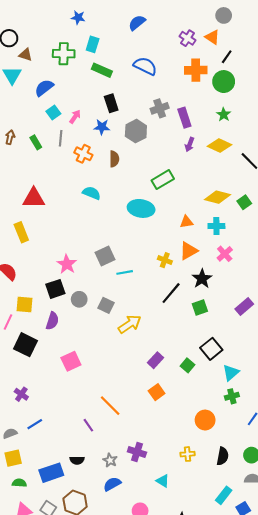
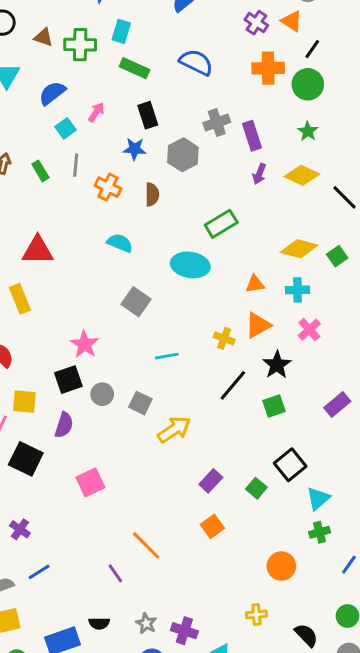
brown triangle: (25, 55) -> (43, 37), moved
pink arrow: (75, 117) -> (96, 112), moved
gray square: (105, 256) -> (136, 302), moved, turned -30
purple cross: (137, 452) -> (184, 631), moved
black semicircle: (223, 456) -> (306, 635), moved, turned -54

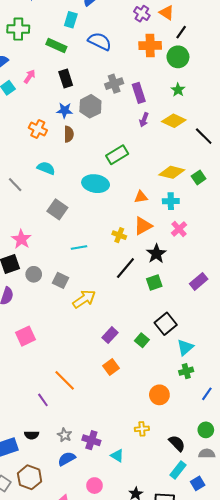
cyan rectangle: (121, 31) -> (71, 20), moved
blue star: (134, 149) -> (65, 110), moved
gray line: (76, 165) -> (15, 185), moved, turned -49

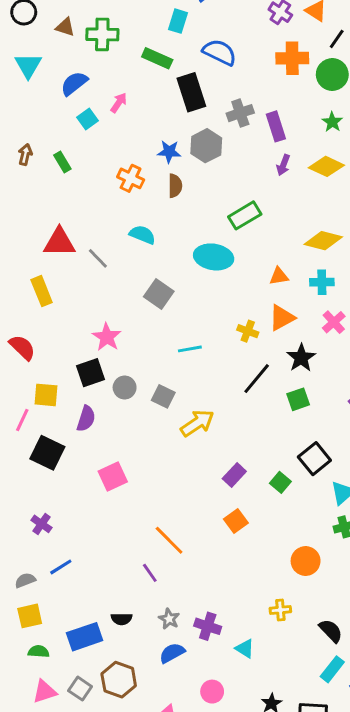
black rectangle: (66, 78) -> (191, 92), moved, size x1.4
purple line: (43, 400) -> (150, 573), moved

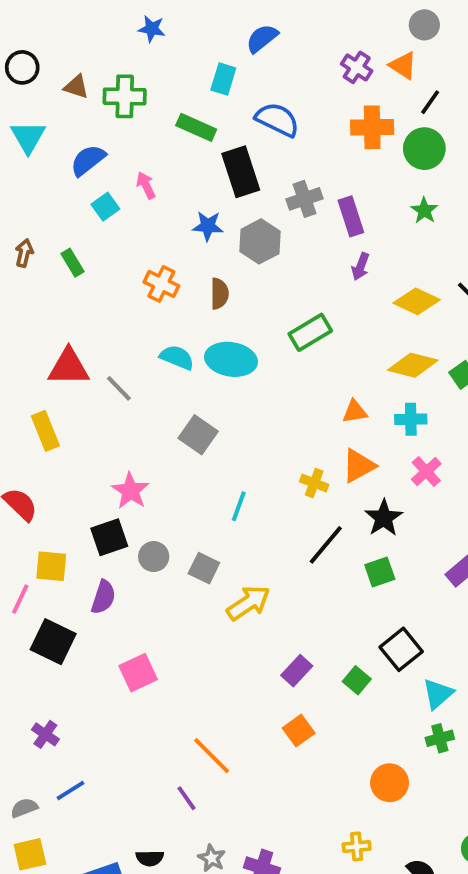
pink arrow: (119, 103) -> (146, 185), turned -60
blue star: (169, 152) -> (208, 226), moved
yellow diamond: (326, 166) -> (417, 301), moved
cyan ellipse: (214, 257) -> (231, 359), moved
cyan line: (190, 349) -> (239, 506), turned -60

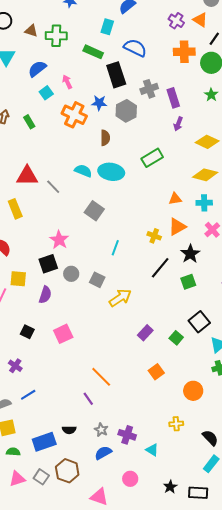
orange cross: (161, 284) -> (74, 115), moved, size x1.4
black square: (53, 642) -> (27, 332), moved, size x0.6
orange square: (299, 731) -> (156, 372), moved

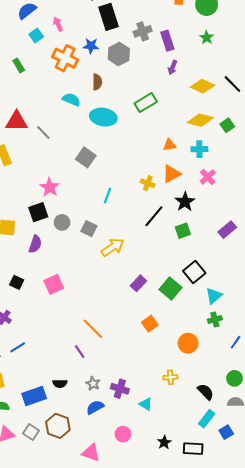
cyan semicircle: (83, 171) -> (71, 100), moved
green square: (176, 338) -> (170, 289), size x1.5

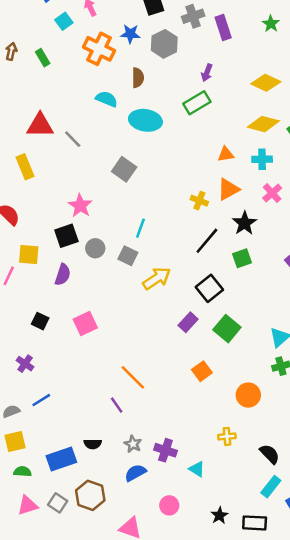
purple arrow: (173, 67) -> (207, 73), moved
cyan line: (107, 196) -> (140, 228), moved
black square: (194, 272) -> (209, 288), moved

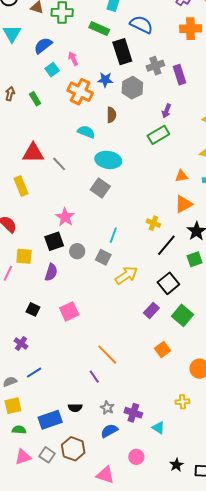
cyan ellipse: (145, 120) -> (108, 160), moved
yellow cross: (199, 201) -> (153, 223), moved

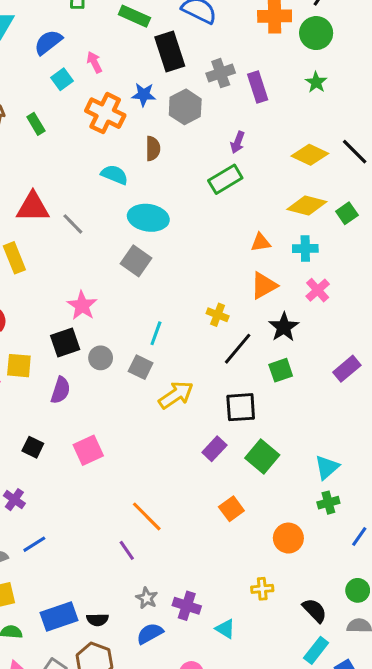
black square: (168, 283) -> (241, 407), turned 35
black semicircle: (75, 408) -> (97, 620), moved

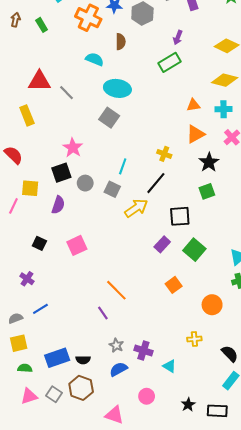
black line: (238, 349) -> (156, 183), moved

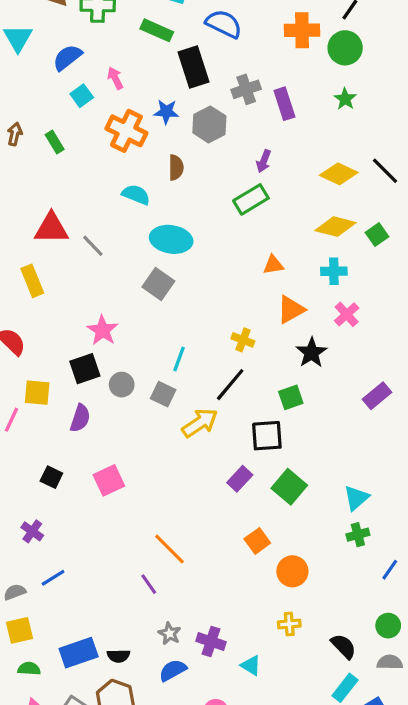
orange triangle: (193, 105) -> (273, 265), moved
green square: (207, 191) -> (291, 397), moved
orange circle: (212, 305) -> (292, 571), moved

